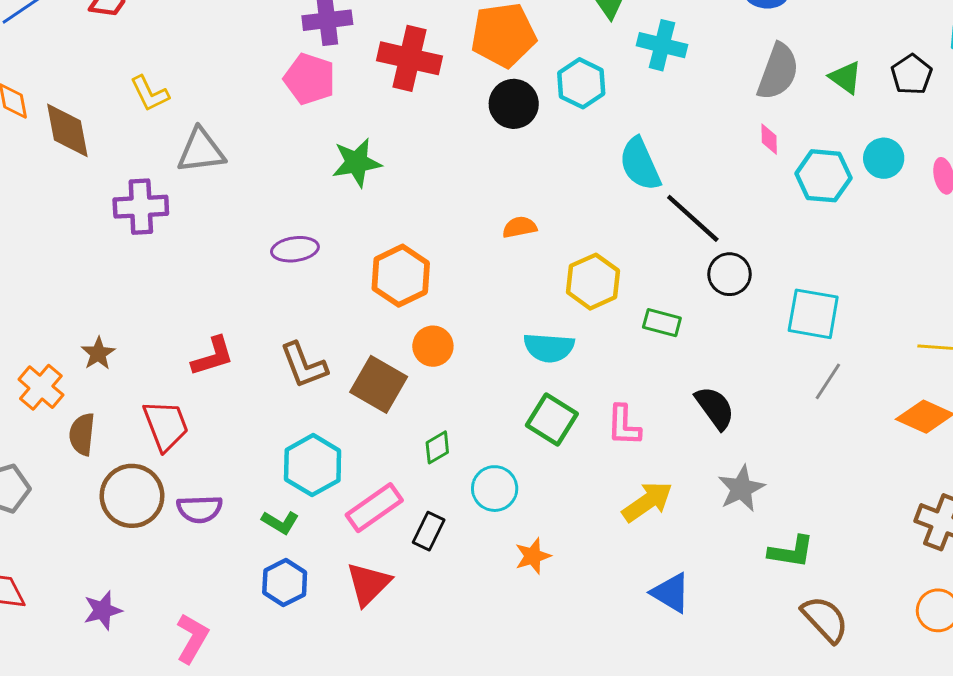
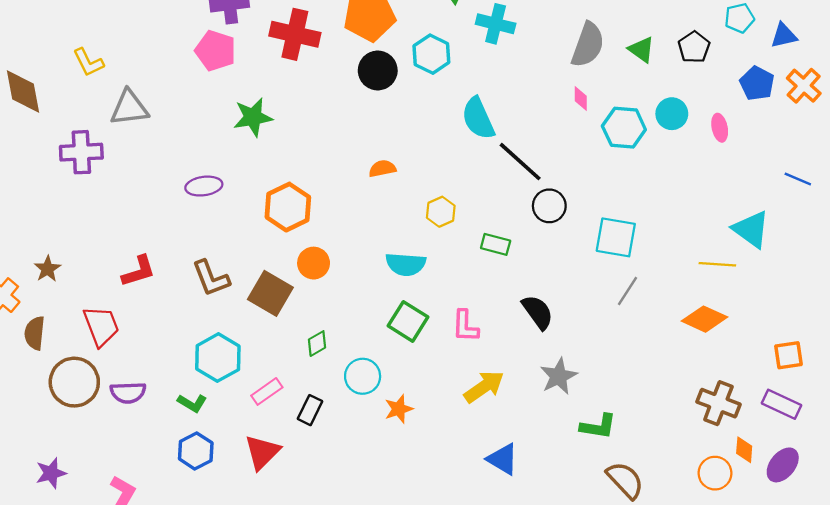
yellow hexagon: (593, 282) -> (441, 212), size x0.7
pink rectangle: (374, 508) -> (267, 391), size x0.7
orange star: (533, 556) -> (399, 409), moved

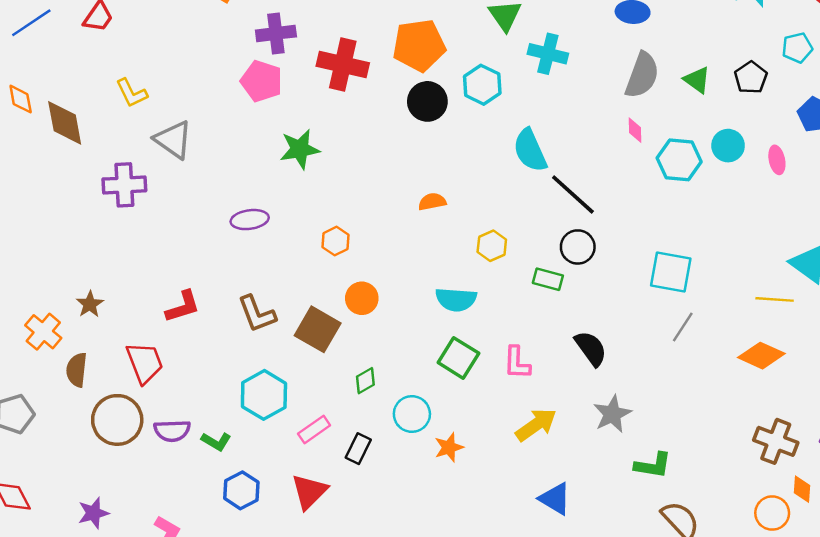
gray triangle: (129, 108) -> (173, 140), turned 42
black circle: (549, 206) -> (578, 247), moved
orange hexagon: (288, 207) -> (336, 241), size x0.6
green L-shape: (192, 403) -> (216, 441), moved

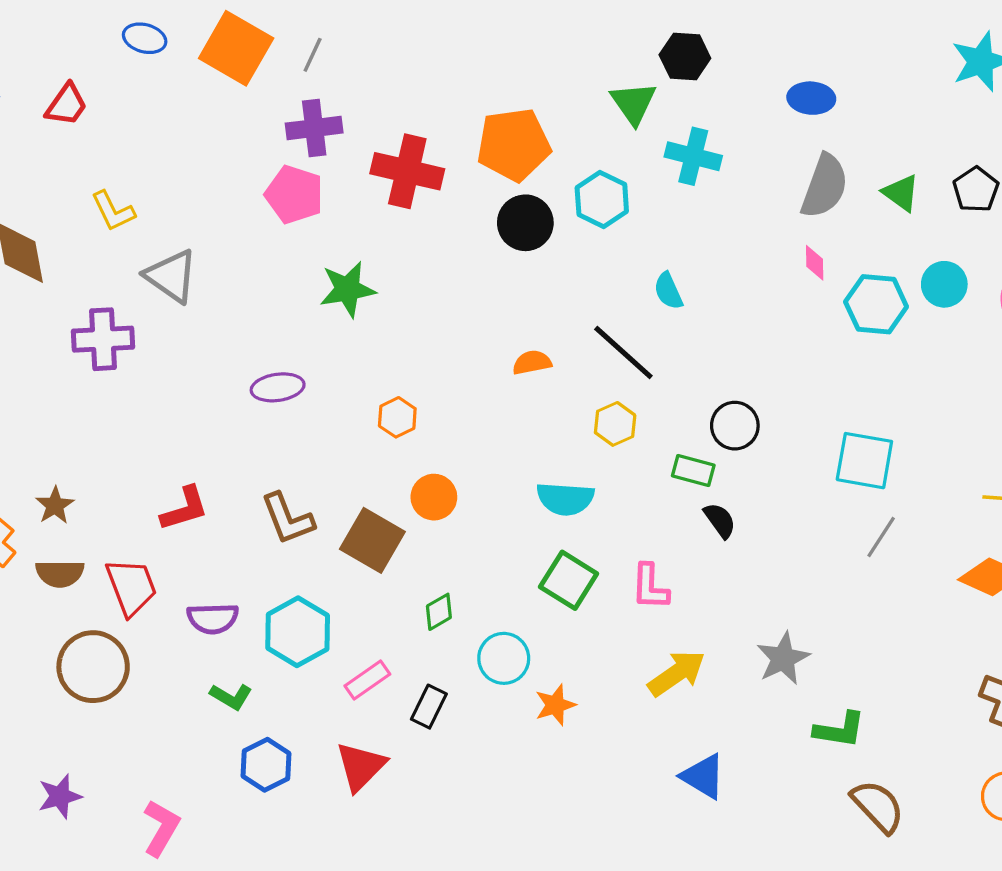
cyan semicircle: (530, 150) -> (668, 291), size x0.6
black line: (573, 194) -> (623, 352), moved
black semicircle: (591, 348) -> (720, 520), moved, size x0.7
brown semicircle: (77, 370) -> (60, 574), moved, turned -96
purple semicircle: (172, 431) -> (213, 618), moved

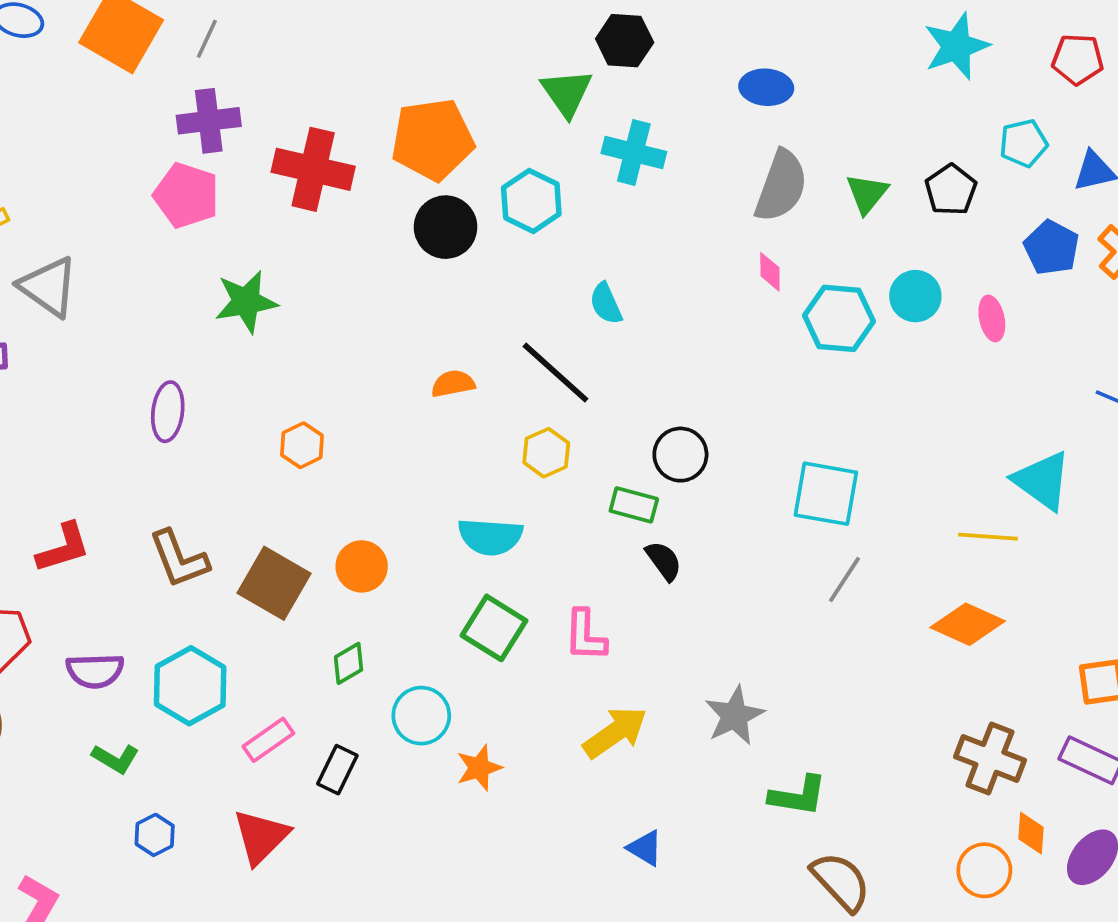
green triangle: (901, 193) -> (867, 194), turned 33
purple ellipse: (278, 387) -> (168, 412), turned -75
orange circle: (434, 497) -> (362, 566), moved
blue hexagon: (266, 765) -> (155, 835), size x0.7
blue triangle: (703, 776) -> (645, 848), size x0.7

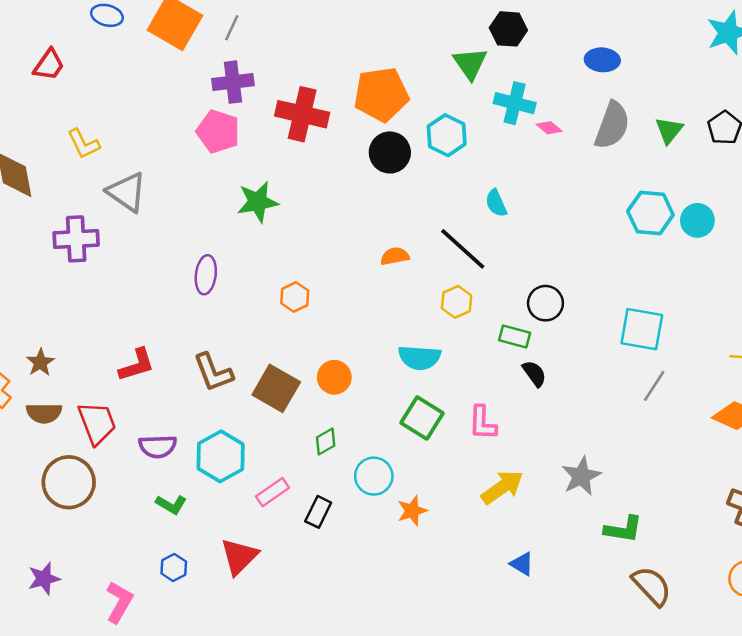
pink diamond: (770, 272) -> (549, 128), moved, turned -50
cyan circle: (915, 296) -> (697, 220), moved
blue hexagon: (155, 835) -> (174, 567), moved
red triangle: (261, 837) -> (239, 556), moved

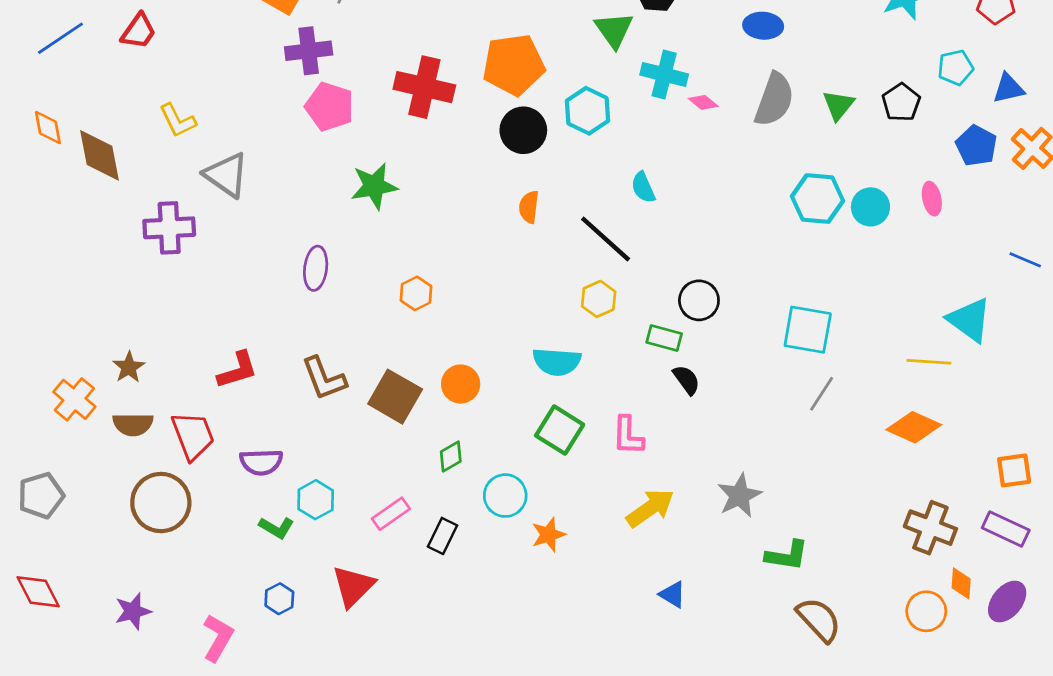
purple cross: (233, 82) -> (309, 51), moved
orange semicircle: (395, 256) -> (529, 207), moved, turned -72
cyan hexagon: (221, 456) -> (316, 500), moved, size x0.7

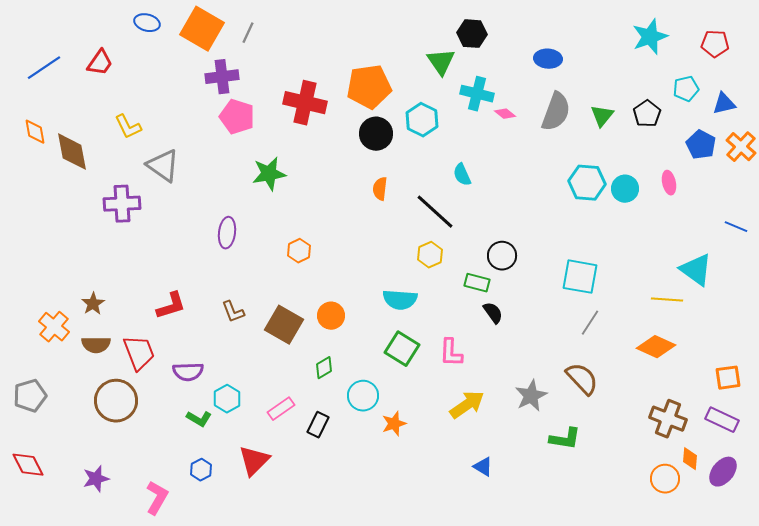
brown L-shape: (324, 378) -> (233, 312), size x0.7
brown semicircle: (819, 620) -> (582, 379), moved

